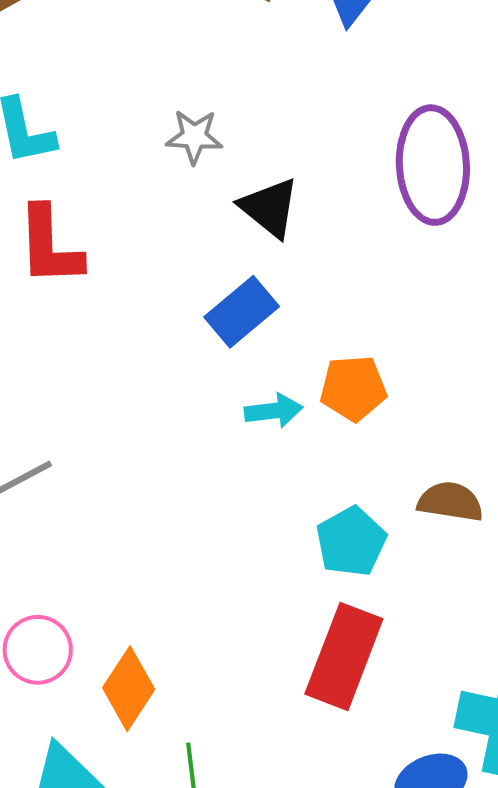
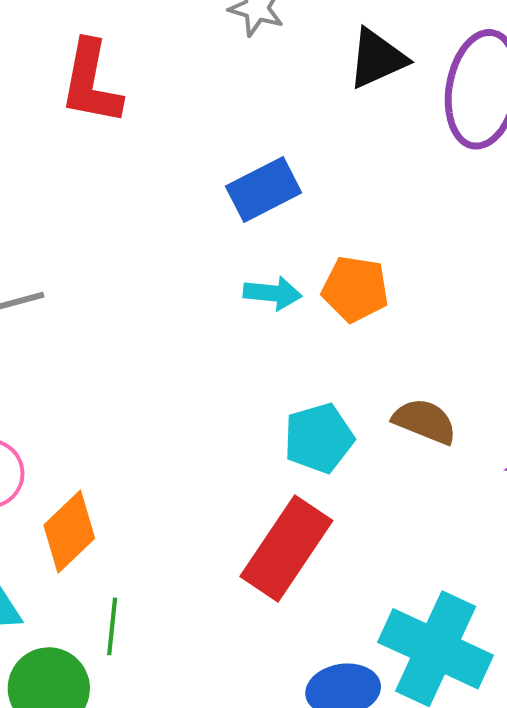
black triangle: (269, 208) -> (377, 59), moved, turned 44

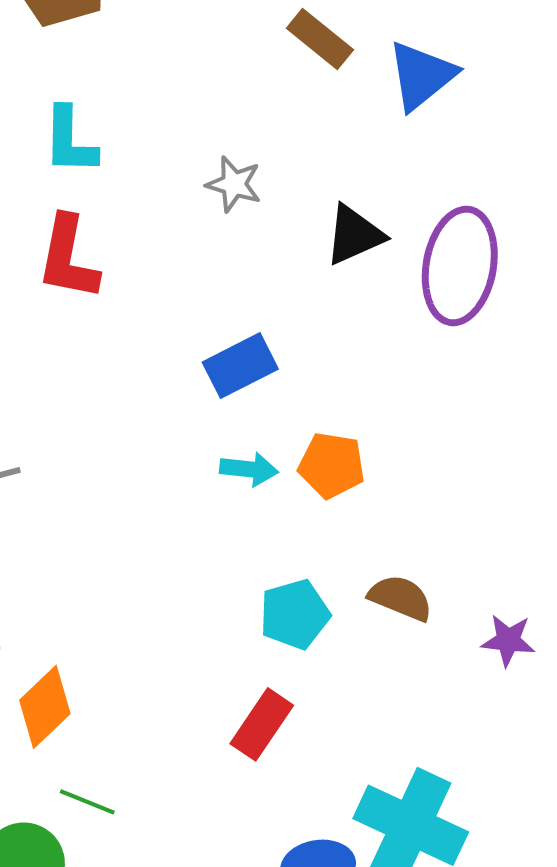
red rectangle: (286, 548) -> (262, 724), size x0.7
green line: (112, 626) -> (87, 802), turned -74

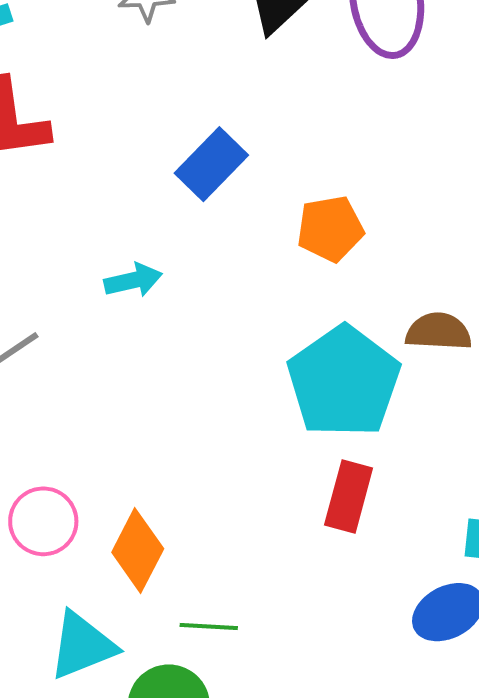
cyan arrow: (249, 469) -> (133, 280), moved
cyan pentagon: (295, 614) -> (344, 382), size x1.6

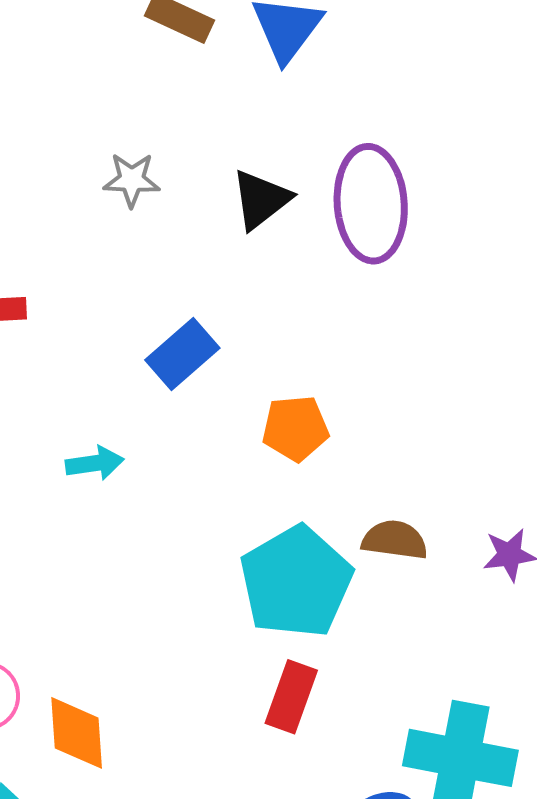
orange diamond: (138, 551) -> (77, 733), turned -36

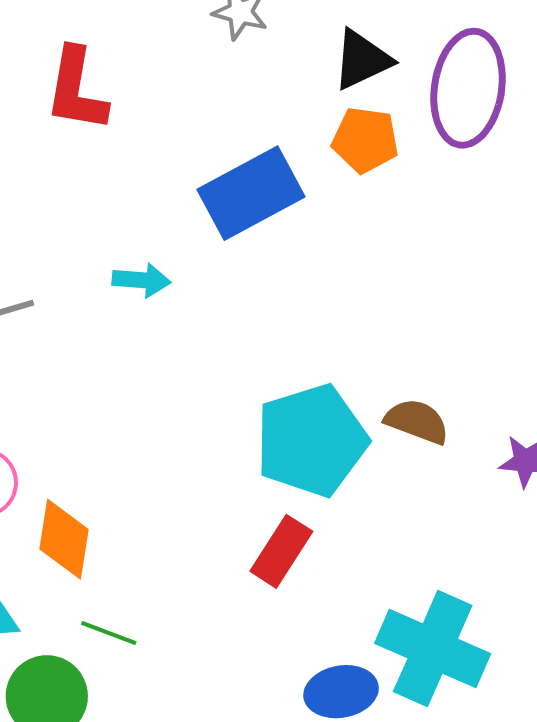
blue rectangle: (182, 354) -> (251, 193), size x1.4
orange pentagon: (295, 428) -> (365, 140), moved

